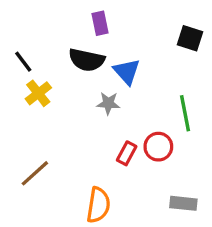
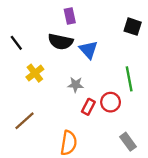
yellow cross: (38, 93) -> (35, 73), moved
gray star: (108, 103) -> (76, 85), moved
gray rectangle: (183, 203) -> (128, 142), turned 48

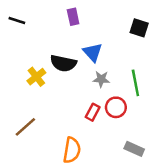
black semicircle: (60, 42) -> (63, 63), moved
black line: (16, 43) -> (17, 20), moved, turned -35
gray star: (76, 85) -> (101, 79), moved
gray rectangle: (128, 142) -> (134, 149), turned -30

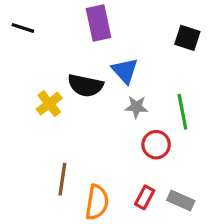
purple rectangle: (73, 17) -> (99, 23), size x1.5
red rectangle: (93, 112) -> (145, 197), moved
brown line: (25, 127) -> (62, 179), moved, turned -40

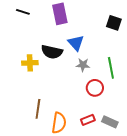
black line: (23, 28) -> (23, 12), moved
yellow cross: (49, 104) -> (30, 63), turned 35
red rectangle: (145, 197) -> (88, 120), turned 40

